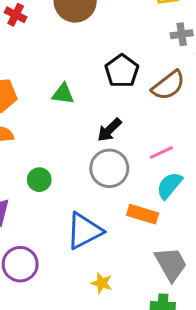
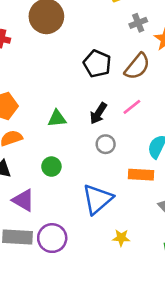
green triangle: (63, 94) -> (57, 118), moved
pink line: (161, 153) -> (132, 107), moved
gray circle: (109, 168) -> (106, 144), size x0.6

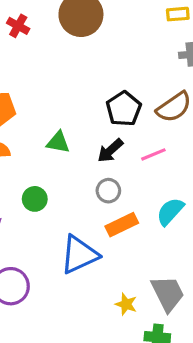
black pentagon: (97, 64) -> (124, 109), moved
orange rectangle: (141, 175) -> (122, 225), moved, turned -45
yellow star: (121, 238) -> (126, 304), moved

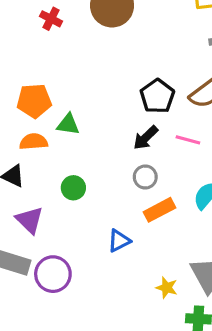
green triangle: (58, 142) -> (68, 124), moved
pink line: (153, 154) -> (188, 140), turned 40
blue triangle: (79, 255) -> (119, 241), size x0.6

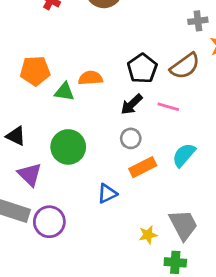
orange semicircle: (34, 142) -> (90, 78), moved
green circle: (73, 188) -> (68, 147), size x1.6
yellow star: (167, 288) -> (148, 235), turned -30

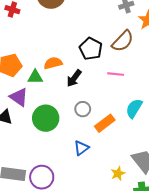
black arrow: (132, 104) -> (74, 78), moved
gray circle: (131, 138) -> (83, 109), moved
purple triangle: (30, 174) -> (19, 97), moved

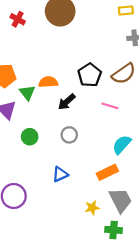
green triangle: (35, 77) -> (27, 93), turned 42
green circle: (46, 118) -> (30, 137), size x0.6
orange rectangle: (105, 123) -> (107, 172), moved

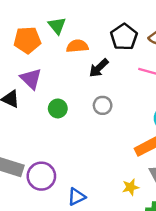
green triangle: (27, 93) -> (57, 26), moved
blue triangle: (60, 174) -> (76, 197), moved

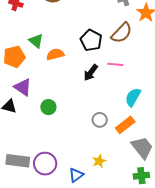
black arrow: (99, 68) -> (91, 72), moved
gray circle: (103, 105) -> (100, 120), moved
yellow star: (131, 187) -> (99, 161), moved

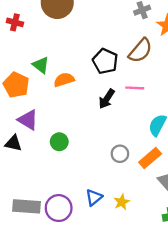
orange pentagon: (14, 57) -> (16, 85), turned -30
blue triangle: (76, 175) -> (94, 197), moved

